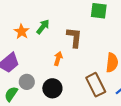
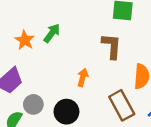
brown L-shape: (74, 37) -> (112, 46), moved
orange arrow: (58, 59) -> (83, 77), moved

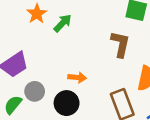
orange star: (25, 40) -> (37, 14), moved
orange arrow: (83, 77) -> (77, 77), moved, turned 72

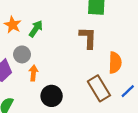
orange arrow: (77, 77) -> (33, 73), moved, turned -80
gray circle: (35, 91) -> (22, 54), moved

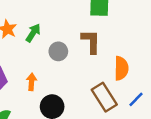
gray circle: (22, 54) -> (58, 51), moved

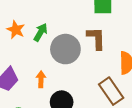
gray circle: (58, 51) -> (65, 49), size x1.6

